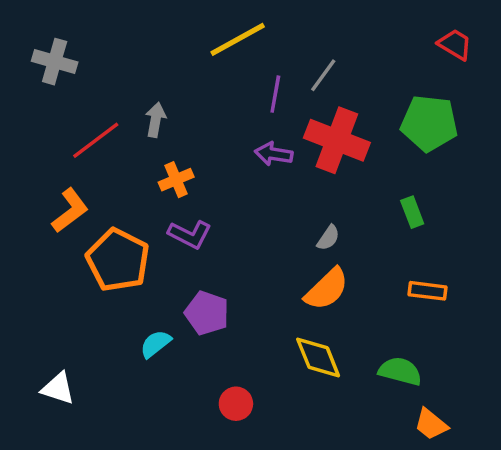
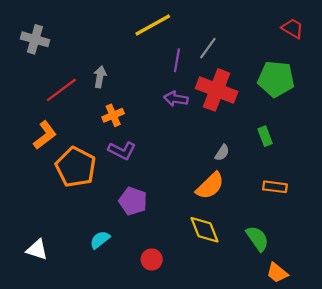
gray semicircle: (328, 238) -> (222, 153), moved
cyan semicircle: (156, 344) -> (100, 240), moved
green semicircle: (400, 371) -> (257, 239), turned 40

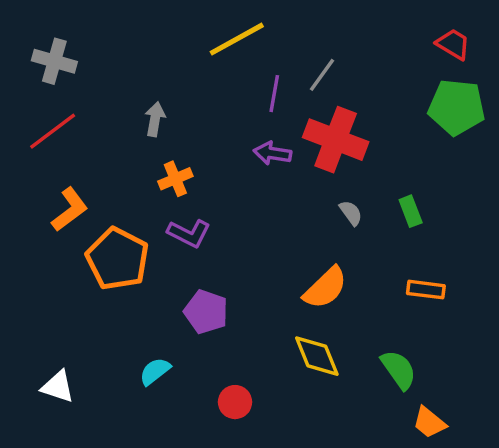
green pentagon: (276, 79) -> (457, 107), moved
red line: (61, 90) -> (53, 131), moved
gray semicircle: (222, 153) -> (351, 213), moved, turned -70

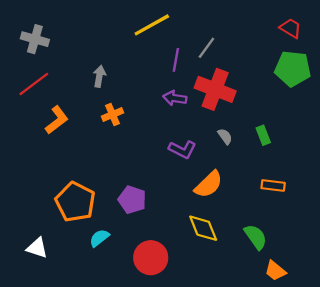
orange L-shape: (70, 209) -> (57, 120), moved
purple L-shape: (189, 233) -> (182, 149), moved
orange pentagon: (117, 259) -> (75, 202), moved
red circle: (235, 402) -> (151, 258), size x1.6

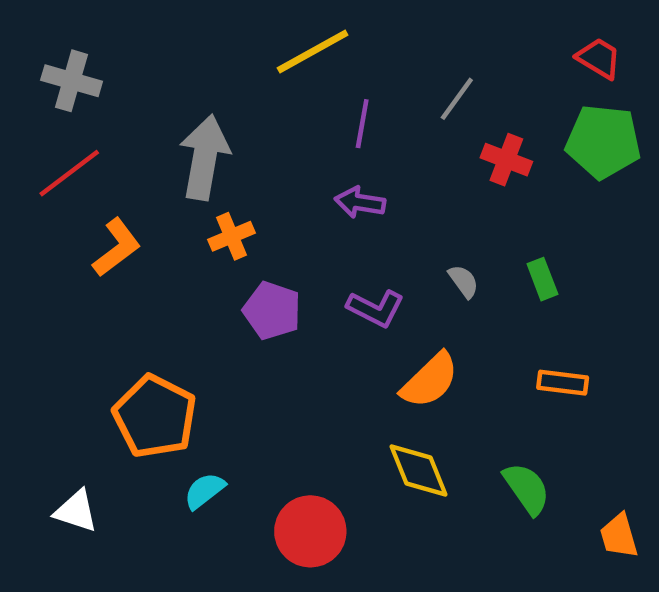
gray line: (206, 48) -> (457, 99), moved
gray arrow: (99, 76) -> (204, 157), size x1.8
red cross: (215, 89) -> (506, 160), moved, size x0.6
purple pentagon: (132, 200) -> (272, 311), moved
orange trapezoid: (275, 271) -> (619, 536), moved, turned 35

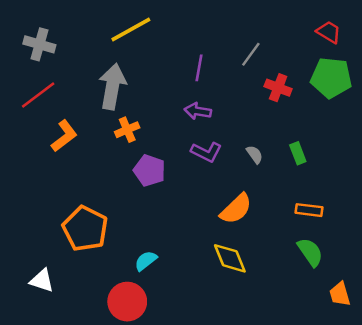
yellow line: (313, 51) -> (131, 30), moved
purple L-shape: (376, 308) -> (206, 152), moved
green semicircle: (527, 489) -> (310, 252), moved
cyan semicircle: (204, 491) -> (146, 261), moved
red circle: (310, 531) -> (127, 302), moved

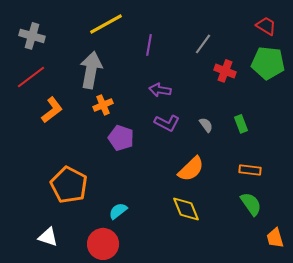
purple line: (199, 68) -> (149, 45), moved
white triangle: (42, 281) -> (48, 237), moved

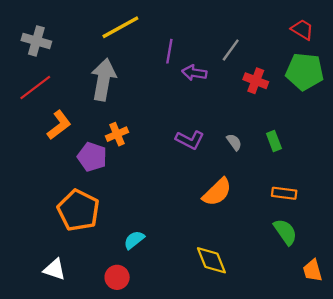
purple arrow: (160, 90) -> (194, 73), moved
orange cross: (103, 105) -> (117, 134), moved
purple pentagon: (121, 138) -> (92, 157), moved
yellow diamond: (186, 209) -> (211, 260), moved
red circle: (103, 244) -> (117, 277), size x0.7

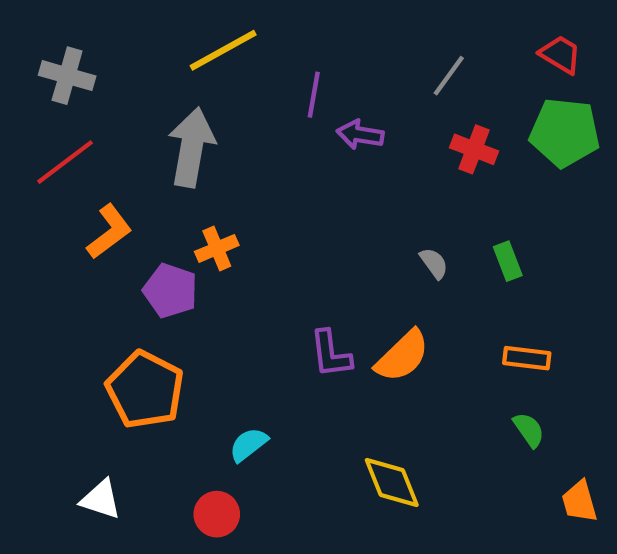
gray line: (231, 50) -> (449, 76), moved
purple L-shape: (190, 140) -> (331, 354), moved, turned 56
green semicircle: (285, 232) -> (529, 430), size x0.7

